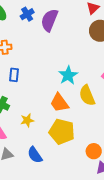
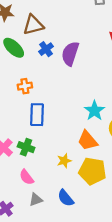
blue rectangle: (14, 75) -> (37, 115), size x1.5
yellow star: (27, 120) -> (64, 161), moved

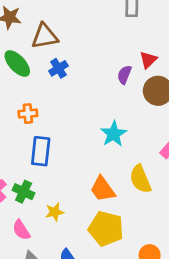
purple semicircle: (70, 54) -> (124, 75), moved, size x0.6
cyan star: (94, 111) -> (114, 134), moved
yellow star: (64, 161) -> (55, 212), moved

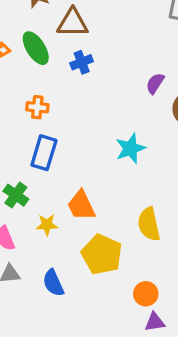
yellow semicircle: (140, 179) -> (149, 224), moved
orange trapezoid: (103, 189) -> (81, 205), moved

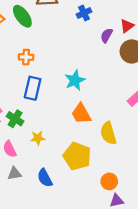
blue cross: (82, 62) -> (84, 13), moved
cyan star: (130, 148) -> (75, 80), moved
orange trapezoid: (81, 205) -> (81, 114), moved

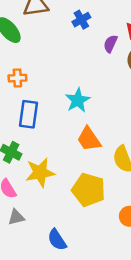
yellow star: (38, 138) -> (40, 172), size x1.6
blue semicircle: (45, 178) -> (57, 240), moved

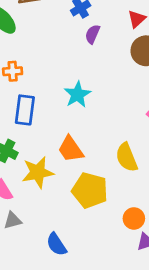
purple semicircle: (110, 44) -> (92, 34), moved
orange trapezoid: (89, 139) -> (71, 149), moved

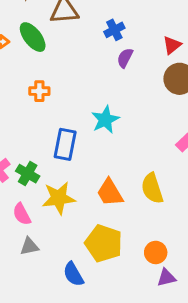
blue rectangle: (25, 110) -> (65, 144), moved
orange trapezoid: (71, 149) -> (110, 193), moved
yellow pentagon: (90, 190) -> (104, 243), moved

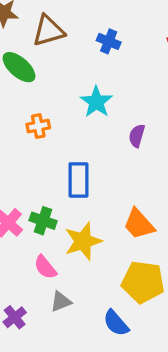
blue cross: (114, 30) -> (109, 41), turned -30
purple semicircle: (125, 58) -> (137, 136), moved
cyan star: (105, 120) -> (96, 102), moved

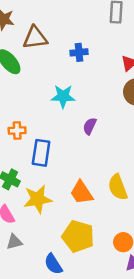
blue cross: (109, 41) -> (79, 52), turned -36
cyan star: (96, 102) -> (63, 96), turned 30
orange cross: (38, 126) -> (17, 131), moved

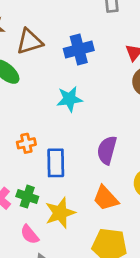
blue cross: (79, 52) -> (79, 49), size x1.5
purple semicircle: (90, 126) -> (107, 150), moved, size x1.5

